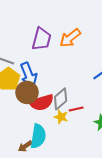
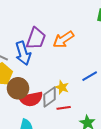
blue arrow: (29, 75) -> (23, 53), moved
yellow star: (61, 117) -> (62, 87), moved

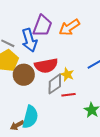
red semicircle: (31, 99) -> (46, 66), moved

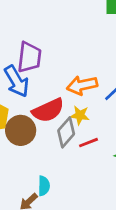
orange arrow: (69, 27) -> (82, 85), moved, turned 35
cyan semicircle: (30, 117) -> (44, 186), size x0.6

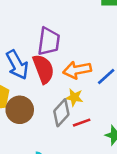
purple trapezoid: (29, 57) -> (49, 41), moved
red semicircle: (48, 110) -> (43, 69), moved, turned -88

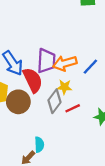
purple trapezoid: (49, 41) -> (46, 61), moved
red semicircle: (43, 69) -> (33, 80), moved

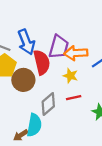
gray diamond: (54, 101) -> (48, 104), moved
cyan semicircle: (39, 145) -> (34, 125), size x1.5

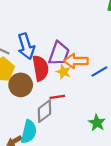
yellow star: (70, 76) -> (64, 72), moved
red line: (74, 98) -> (57, 97), moved

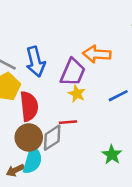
orange arrow: (76, 61) -> (97, 54), moved
red semicircle: (40, 68) -> (29, 106), moved
brown circle: (21, 85) -> (29, 137), moved

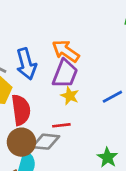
orange arrow: (97, 54) -> (66, 51), moved, turned 32
gray diamond: (52, 138) -> (46, 142), turned 40

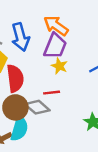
gray diamond: (46, 142) -> (37, 107), turned 35

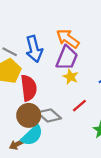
red line: (52, 93) -> (79, 106), moved, turned -35
cyan semicircle: (19, 129) -> (32, 135), turned 30

